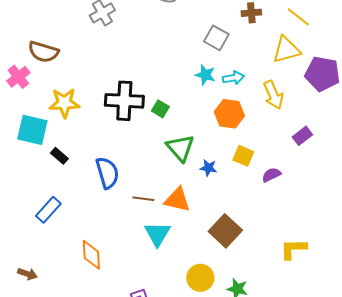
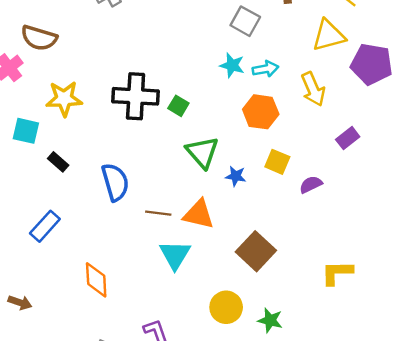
cyan square: (32, 130) -> (26, 131), size x0.7

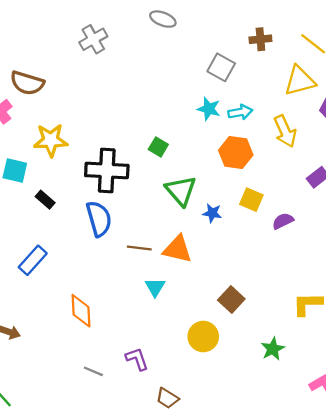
black cross: (136, 96) -> (107, 170), moved
brown square: (256, 251) -> (231, 299), moved, size x0.7
cyan triangle: (175, 255) -> (155, 287), size x0.7
green star: (270, 320) -> (273, 349), moved, turned 30

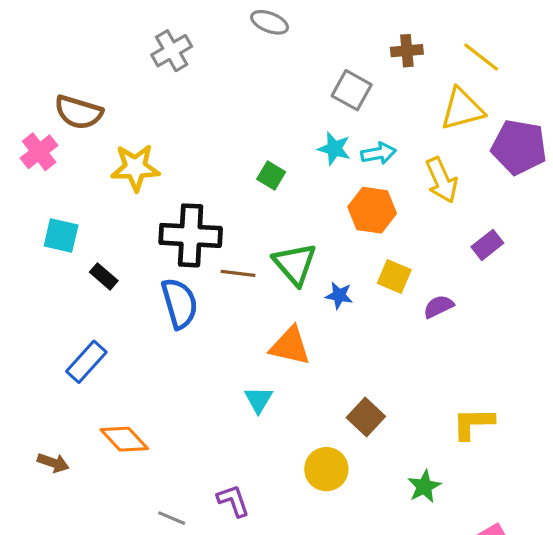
yellow star: (51, 140) -> (135, 168), moved
green square: (158, 147) -> (271, 175), moved
brown line: (139, 248) -> (238, 273), moved
orange diamond: (81, 311) -> (124, 439), moved, turned -40

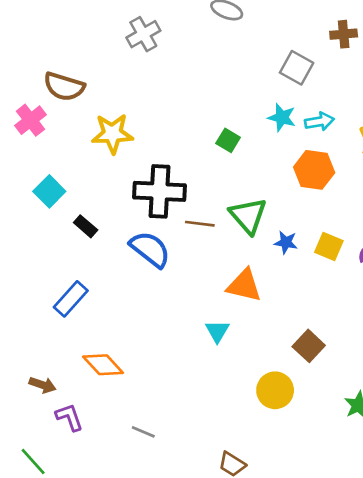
cyan square: (61, 235) -> (49, 191), turned 32
yellow square: (394, 276) -> (329, 246), moved
blue semicircle: (180, 303) -> (150, 249), turned -36
purple L-shape: (233, 501) -> (69, 417), moved

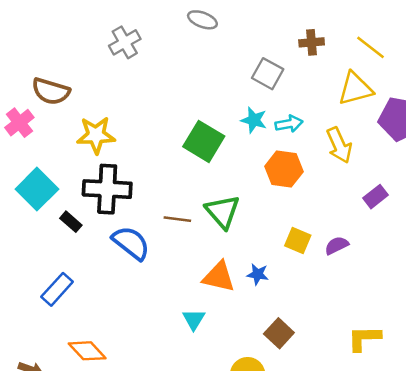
green square: (228, 140) -> (204, 141), size x1.8
cyan square: (49, 191) -> (37, 189), size x1.4
black cross: (159, 191) -> (107, 189), moved
blue star: (286, 242) -> (258, 274), moved

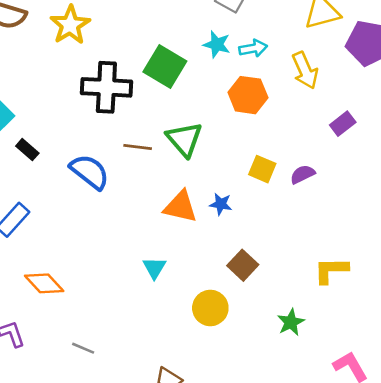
yellow star: (96, 135) -> (70, 25), moved, turned -30
black cross: (107, 189) -> (106, 87), moved
cyan triangle: (194, 319) -> (154, 268), moved

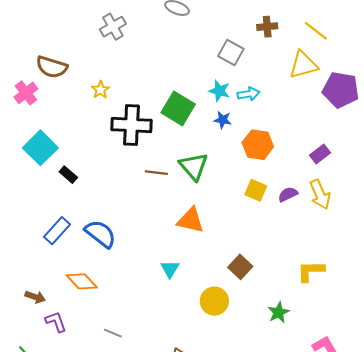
yellow star: (70, 25) -> (100, 90), moved, size x0.6
yellow arrow: (305, 70) -> (320, 194), moved
orange hexagon: (248, 95) -> (258, 145), moved
blue semicircle: (90, 172) -> (100, 234), moved
blue star: (221, 204) -> (223, 120), moved

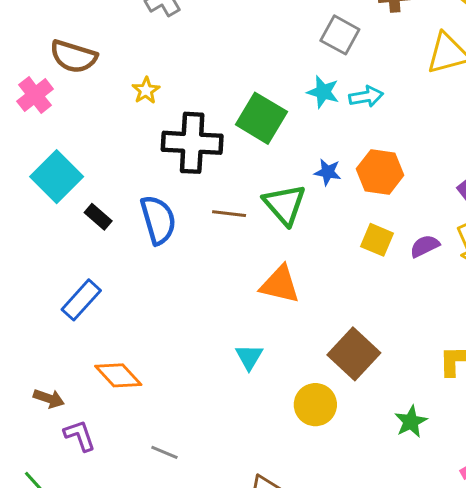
blue star: (223, 120) -> (328, 172), moved
blue semicircle: (100, 234) -> (158, 220), moved, turned 36
brown square: (240, 267) -> (354, 354), size x1.4

